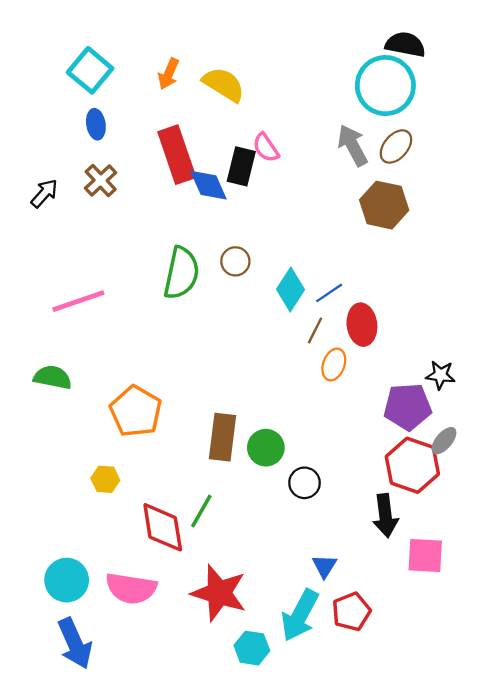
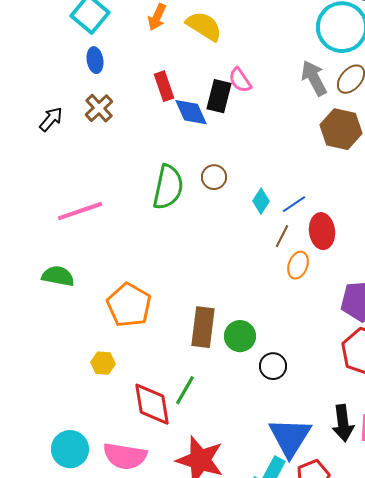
red rectangle: (177, 155) -> (164, 86), size x0.6
cyan diamond: (290, 289) -> (261, 201), size x0.7
black arrow: (385, 516) -> (343, 423), moved
blue triangle: (324, 566) -> (290, 437), size x2.0

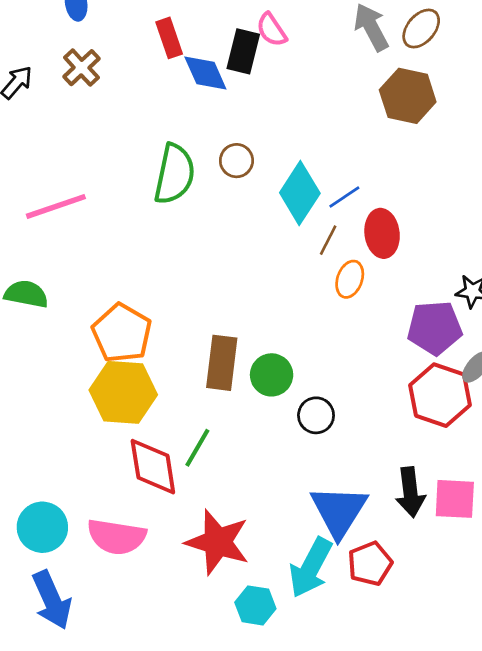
cyan diamond: (261, 201) -> (300, 193), size x1.8
yellow hexagon: (103, 363) -> (123, 392), moved, size x2.0

